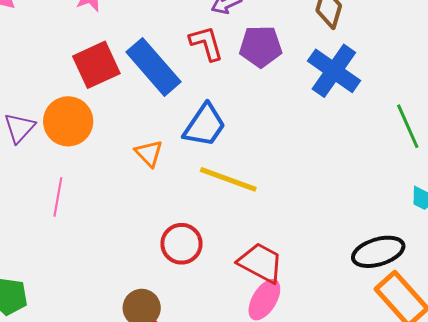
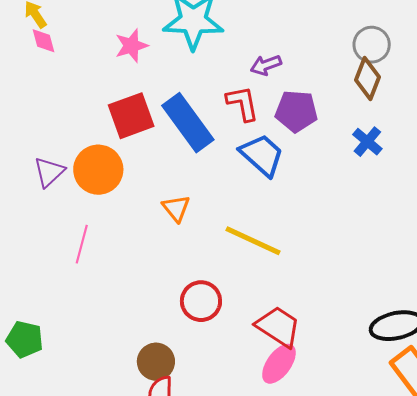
blue cross: (334, 71) -> (367, 142), size x0.6
blue trapezoid: (205, 125) -> (262, 155), moved, turned -87

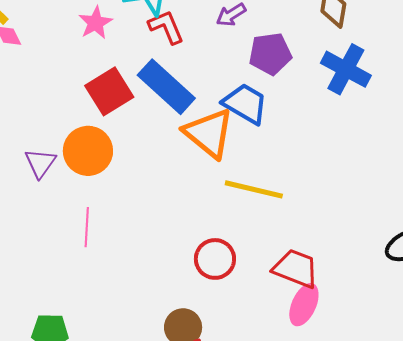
red L-shape: (243, 103) -> (166, 27), moved
blue cross: (367, 142) -> (346, 69), size x1.6
orange triangle: (176, 208) -> (209, 133), moved, size x1.8

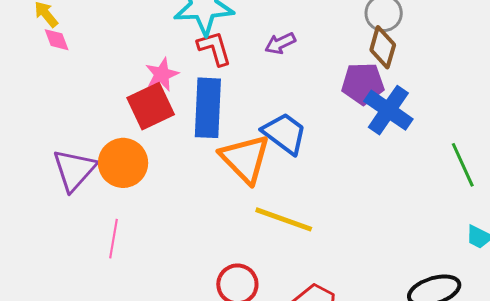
pink star: (95, 23) -> (162, 74), moved
purple pentagon: (270, 54) -> (363, 84), moved
blue rectangle: (166, 87) -> (208, 108), turned 44
purple triangle: (40, 163) -> (74, 170), size x1.4

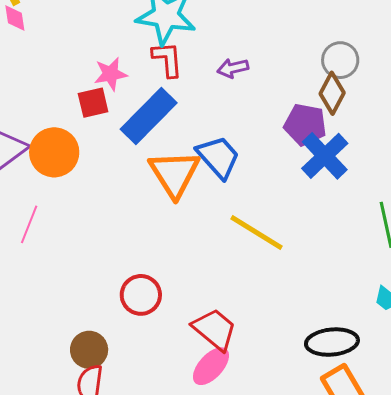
red square: (151, 106) -> (93, 103), size x0.7
blue rectangle: (208, 108) -> (149, 116), turned 30
yellow line: (284, 219) -> (256, 233), moved

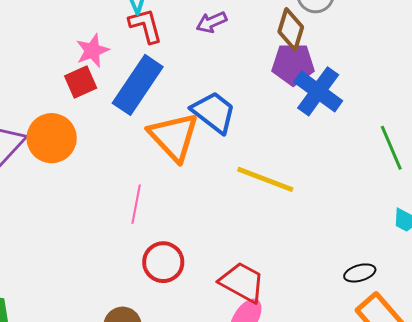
brown diamond: (332, 93) -> (291, 29), moved
pink line: (29, 224) -> (136, 204), moved
black ellipse: (332, 342) -> (360, 273), size x0.6

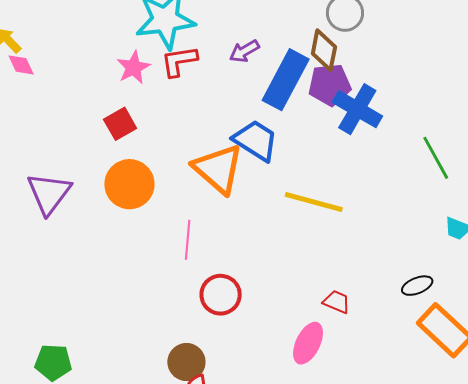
red L-shape: (146, 26) -> (179, 61), turned -78
pink star: (92, 51) -> (133, 67), moved
blue rectangle: (138, 85) -> (286, 80), moved
orange circle: (52, 138) -> (129, 184), moved
red trapezoid: (242, 282) -> (337, 302), moved, size x0.6

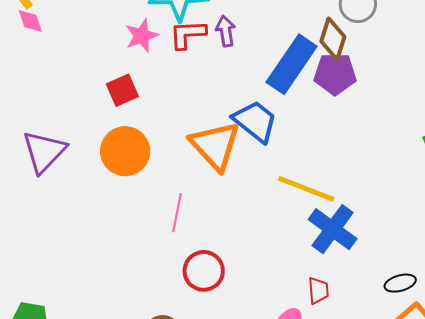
purple arrow: (244, 51) -> (226, 31), moved, turned 104
blue cross: (357, 109) -> (333, 229), moved
red trapezoid: (337, 302) -> (318, 291), turned 56

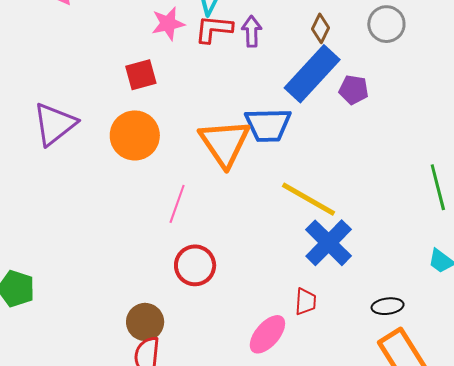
brown diamond: (333, 39) -> (321, 28), moved, size x0.7
purple pentagon: (335, 74) -> (354, 90), size x0.7
blue trapezoid: (255, 121) -> (268, 125), turned 132

